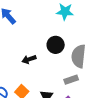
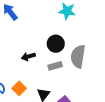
gray rectangle: (71, 80) -> (55, 66), moved

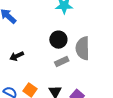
black arrow: (28, 56) -> (17, 56), moved

